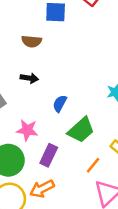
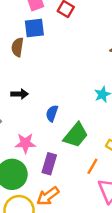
brown semicircle: (32, 41) -> (17, 47), moved, turned 102

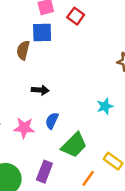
black arrow: (20, 94) -> (40, 90), moved
pink star: (25, 143) -> (24, 128), moved

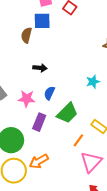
purple rectangle: (44, 172) -> (39, 122), moved

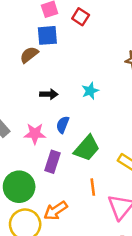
brown semicircle: (26, 35) -> (29, 55), turned 42
cyan star: (93, 82) -> (90, 91), moved
orange line: (78, 140) -> (93, 187), moved, turned -40

